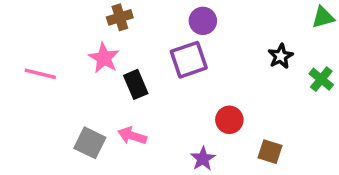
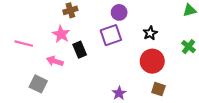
black star: (281, 56) -> (150, 33), moved
red circle: (229, 120) -> (152, 61), moved, size x1.5
pink arrow: (132, 136) -> (55, 61), moved
gray square: (90, 143) -> (38, 84), moved

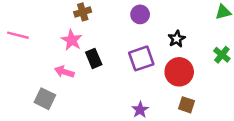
purple square: (111, 35) -> (141, 58), moved
pink line: (24, 44) -> (18, 35), moved

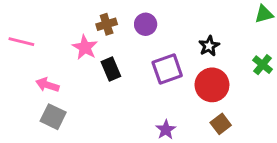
brown cross: (83, 12) -> (107, 24), moved
purple circle: (140, 14) -> (146, 24), moved
pink arrow: (64, 72) -> (47, 85), moved
brown square: (186, 105) -> (221, 124), turned 35

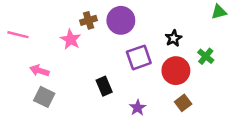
purple circle: (146, 24) -> (121, 20), size x1.5
green cross: (263, 65) -> (206, 56), moved
black rectangle: (111, 69) -> (104, 86), moved

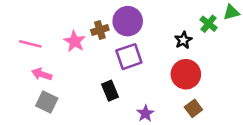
brown cross: (89, 20) -> (100, 30), moved
pink line: (18, 35) -> (30, 44), moved
green cross: (206, 56) -> (209, 24), moved
purple square: (139, 57) -> (129, 57), moved

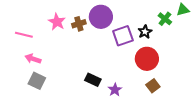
pink star: (75, 41) -> (57, 22), moved
purple square: (129, 57) -> (123, 36), moved
black rectangle: (110, 91) -> (93, 80), moved, turned -42

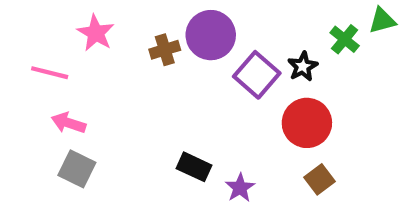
pink star: (57, 22) -> (96, 33), moved
purple square: (123, 36) -> (257, 75), turned -30

